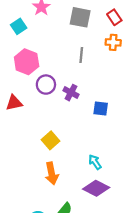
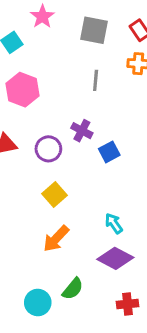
purple circle: (46, 85) -> (48, 149), moved
blue square: (101, 108) -> (109, 152), moved, turned -35
orange arrow: (52, 173) -> (56, 239), turned 55

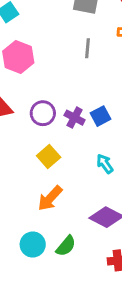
purple cross: (82, 131) -> (75, 118), moved
cyan arrow: (114, 223) -> (105, 164), moved
cyan circle: (38, 303) -> (33, 244), moved

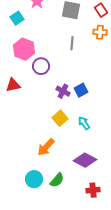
purple circle: (43, 113) -> (41, 66), moved
yellow square: (49, 156) -> (60, 118), moved

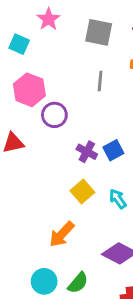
cyan square: (17, 18) -> (19, 44), turned -32

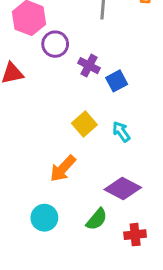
purple cross: (87, 152) -> (89, 66), moved
green semicircle: (78, 283) -> (97, 219), moved

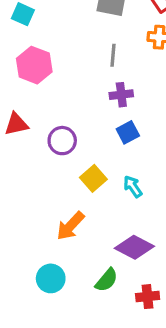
purple circle: (55, 44) -> (62, 141), moved
purple cross: (89, 66) -> (121, 95), moved, turned -35

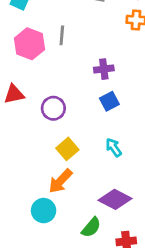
gray line: (113, 55) -> (62, 35), moved
yellow square: (93, 178) -> (67, 149), moved
cyan circle: (51, 278) -> (44, 211), moved

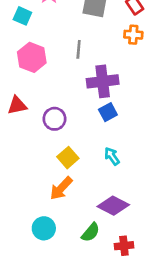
gray line: (62, 35) -> (79, 49), moved
purple cross: (104, 69) -> (103, 81), size x1.6
cyan circle: (44, 211) -> (44, 228), moved

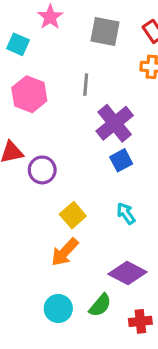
purple cross: (103, 81) -> (115, 123), turned -32
purple circle: (54, 119) -> (42, 170), moved
cyan circle: (44, 228) -> (58, 308), moved

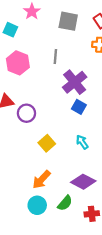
blue square: (121, 160) -> (79, 107), turned -32
orange arrow: (65, 252) -> (41, 180), moved

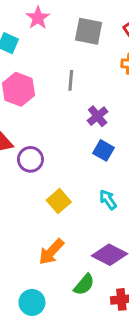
purple cross: (75, 82) -> (98, 116), size x0.6
cyan circle: (37, 205) -> (32, 302), moved

